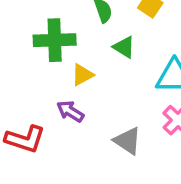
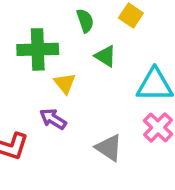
yellow triangle: (82, 75) -> (65, 83), turned -40

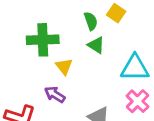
green semicircle: (85, 21) -> (91, 21), moved

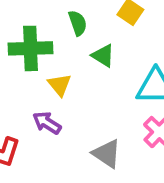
green semicircle: (91, 21) -> (78, 23), moved

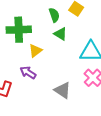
green semicircle: (78, 23) -> (54, 15), moved
yellow triangle: (60, 85) -> (35, 51), turned 32

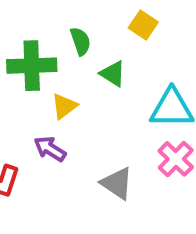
green semicircle: (54, 15) -> (80, 41), moved

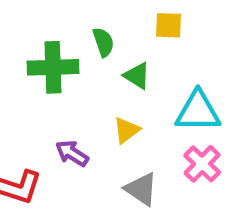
yellow square: (143, 25) -> (168, 25), turned -32
yellow triangle: (64, 106) -> (127, 130), moved

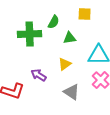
green semicircle: (103, 42) -> (54, 22), turned 48
green triangle: (137, 76) -> (70, 38), turned -40

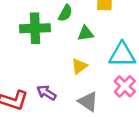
purple arrow: (39, 75) -> (46, 93), moved

